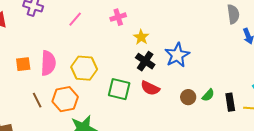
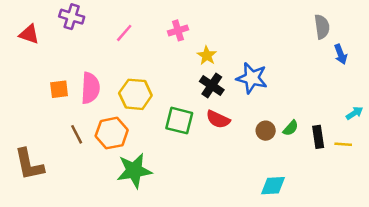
blue star: (177, 55) -> (252, 78), turned -30

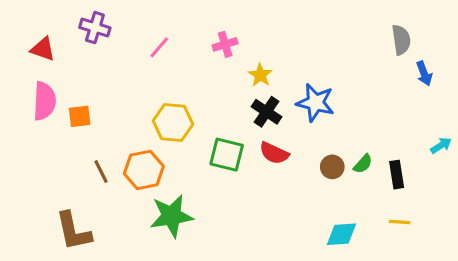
pink semicircle: (90, 88) -> (44, 101), moved
yellow line: (343, 144) -> (400, 222), moved
brown L-shape: (29, 164) -> (73, 231), moved

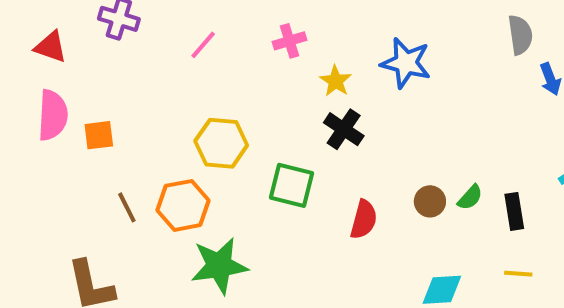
blue star: (315, 103) -> (406, 63), moved
red semicircle: (274, 153) -> (364, 219), moved, turned -100

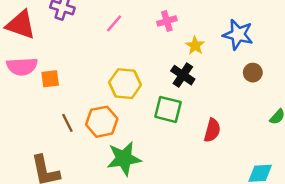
red triangle: (51, 47) -> (21, 25), size x1.5
pink semicircle: (53, 115) -> (22, 66), turned 84
black cross: (344, 129) -> (183, 75), moved
brown circle: (430, 201) -> (253, 73), moved

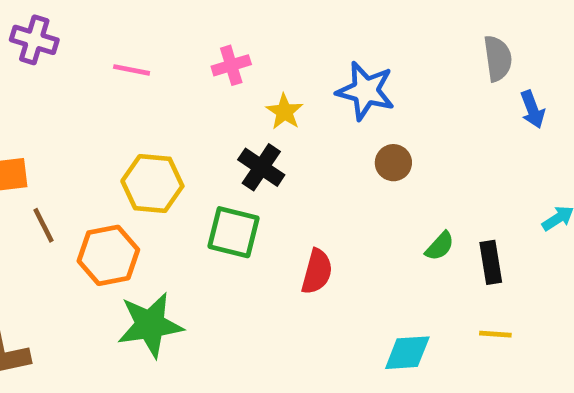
pink line: (114, 23) -> (132, 70), turned 60
brown line: (67, 123) -> (43, 225), moved

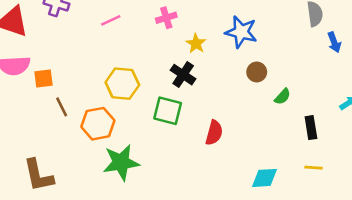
pink line: (132, 70) -> (111, 20), turned -36
green semicircle: (440, 246) -> (283, 97), moved

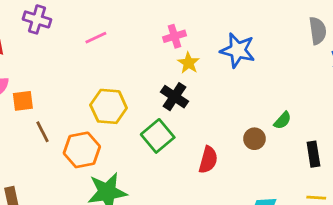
pink cross: (166, 18) -> (174, 36), moved
brown circle: (257, 72) -> (254, 139), moved
green square: (168, 111) -> (158, 136), turned 36

